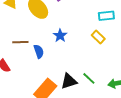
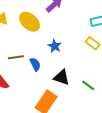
black triangle: (69, 81) -> (62, 77), moved, turned 42

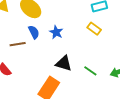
blue semicircle: (35, 64) -> (34, 32), moved

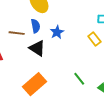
black triangle: (64, 63) -> (37, 48), moved

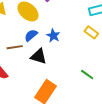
blue semicircle: (35, 26) -> (31, 35), turned -104

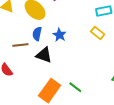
blue semicircle: (31, 35) -> (37, 34), turned -40
green line: (87, 75) -> (75, 87), moved

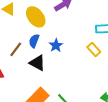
brown line: (20, 45) -> (16, 49), turned -56

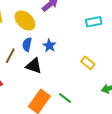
yellow rectangle: (94, 50) -> (88, 63), moved

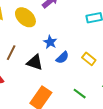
blue semicircle: (27, 44) -> (62, 58), moved, turned -144
green line: (65, 98) -> (80, 94), moved

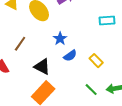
black triangle: (35, 62) -> (42, 67), moved
green line: (80, 94) -> (91, 90), moved

